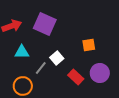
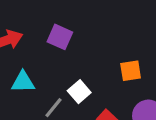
purple square: (45, 24) -> (60, 37), size x0.7

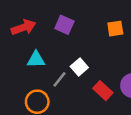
orange square: (131, 71) -> (115, 29), moved

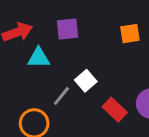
purple square: (64, 25) -> (68, 29), turned -30
cyan triangle: (36, 60) -> (39, 58), moved

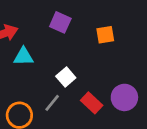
purple square: (68, 29) -> (60, 22), moved, turned 30
gray line: (61, 96) -> (52, 103), moved

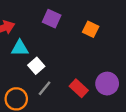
orange square: (105, 35) -> (91, 29), turned 35
white square: (66, 77) -> (36, 66), moved

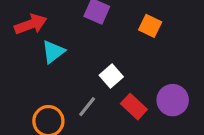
cyan triangle: (20, 48) -> (53, 52), turned -36
white square: (36, 66) -> (111, 76), moved

